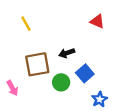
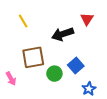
red triangle: (97, 21) -> (87, 19), turned 40
black arrow: (67, 53) -> (63, 34), moved, size x1.5

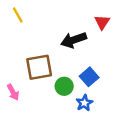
yellow line: (23, 21) -> (18, 15), moved
blue star: (89, 89) -> (84, 103), moved

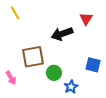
blue square: (89, 77) -> (93, 65), moved, turned -35

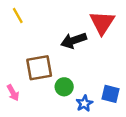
red triangle: (86, 19) -> (102, 23), size x1.6
blue square: (93, 65) -> (110, 94), moved

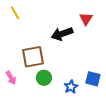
red triangle: (102, 23) -> (86, 19), size x0.6
green circle: (64, 87) -> (44, 78), moved

